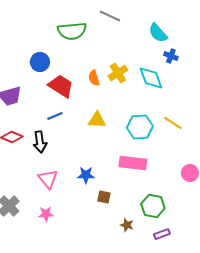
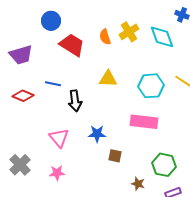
blue line: (55, 116) -> (53, 84), moved, turned 35
black arrow: (40, 142) -> (75, 101), moved

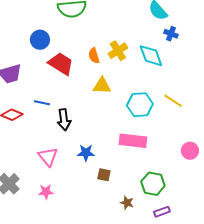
yellow triangle: (108, 79) -> (102, 86), moved

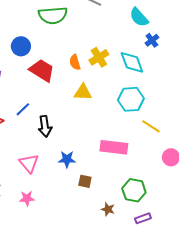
blue cross: (171, 34) -> (152, 40), turned 32
yellow line: (173, 101) -> (151, 126), moved
blue line: (42, 103) -> (23, 109), turned -56
cyan hexagon: (140, 105) -> (131, 99), moved

